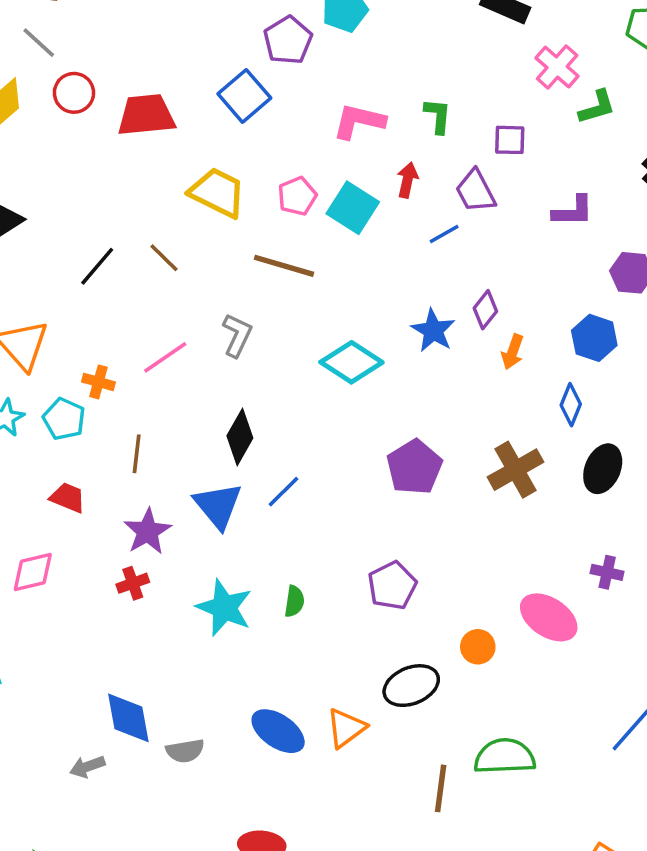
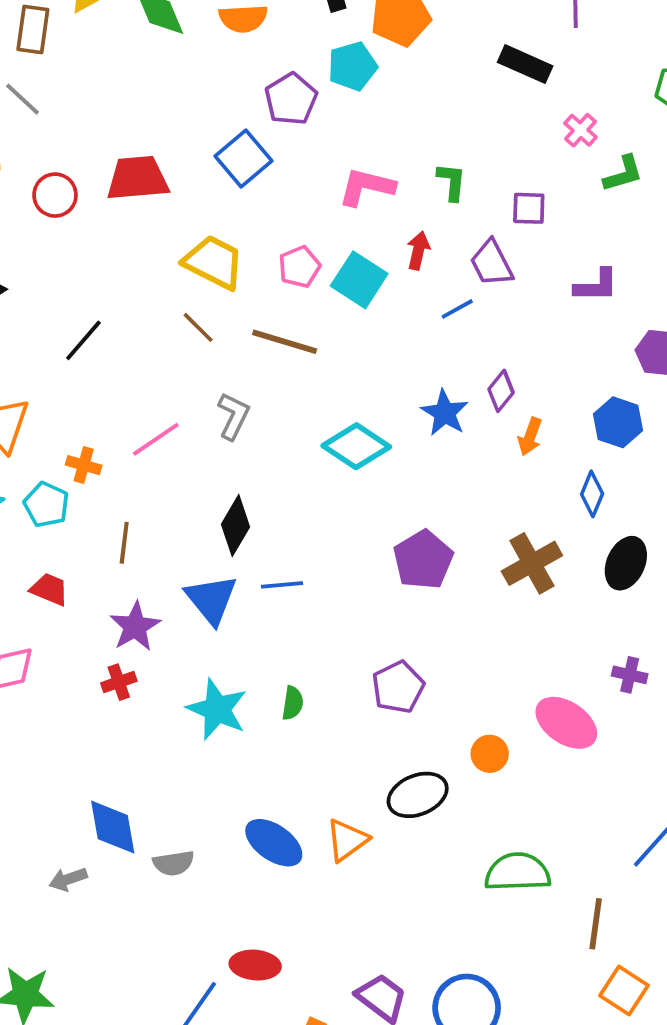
pink cross: (557, 67) -> (580, 130), size x0.7
red circle: (74, 93) -> (55, 195), moved
brown line: (164, 258) -> (198, 327), moved
blue line: (284, 492) -> (282, 585), turned 39
brown line: (441, 788) -> (596, 924), moved

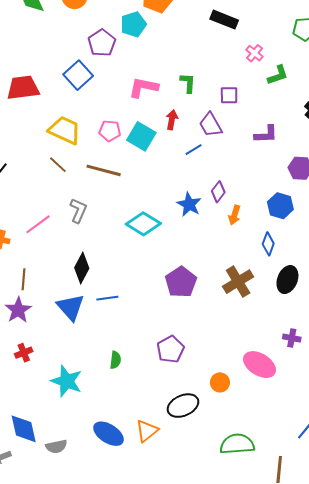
pink pentagon: (299, 267) -> (110, 131), turned 30
purple star: (135, 627) -> (18, 310), moved
cyan star: (217, 709) -> (67, 381), moved

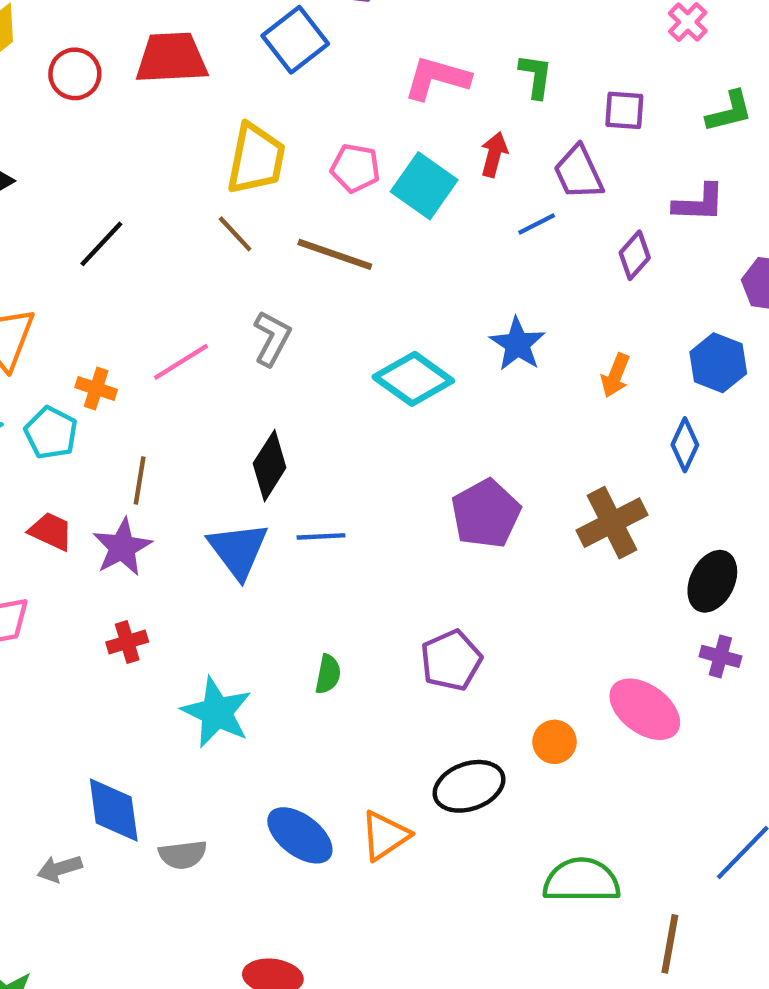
green L-shape: (278, 75) -> (729, 112), moved
yellow trapezoid: (65, 130) -> (256, 159), turned 72
purple diamond: (218, 192) -> (635, 255), moved
black ellipse: (287, 280) -> (712, 581), moved

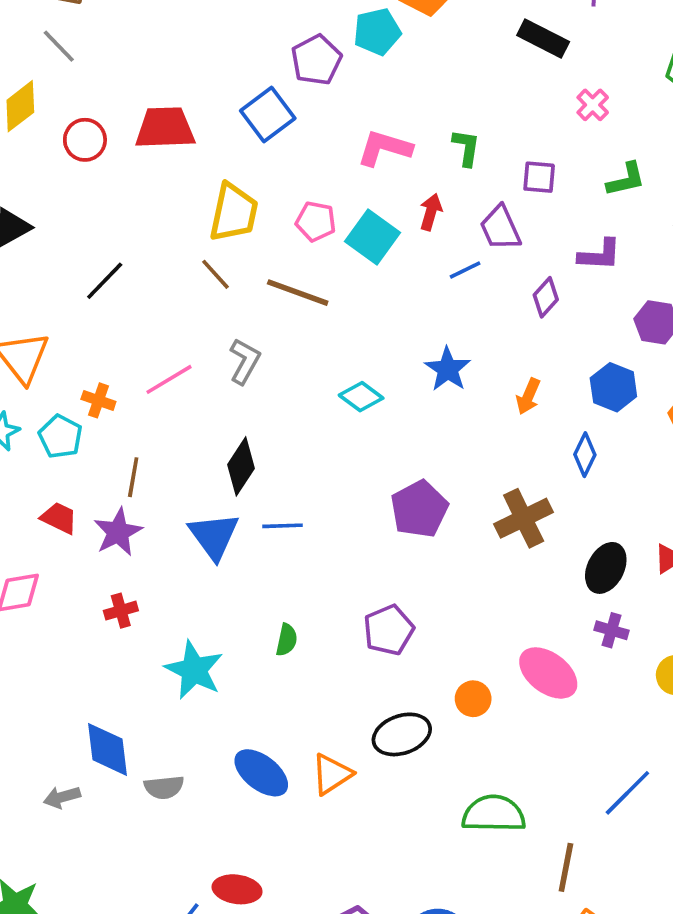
cyan diamond: (413, 379) -> (361, 397), size x0.7

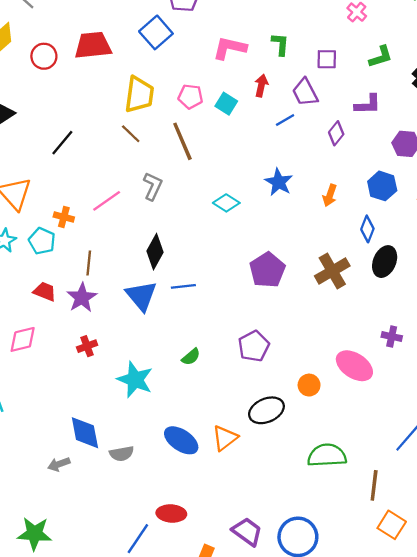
cyan square: (372, 237) -> (226, 104), size x0.7
brown line: (298, 293) -> (182, 141), turned 51
black ellipse: (606, 568) -> (385, 262), moved
green semicircle: (287, 640) -> (191, 357), turned 42

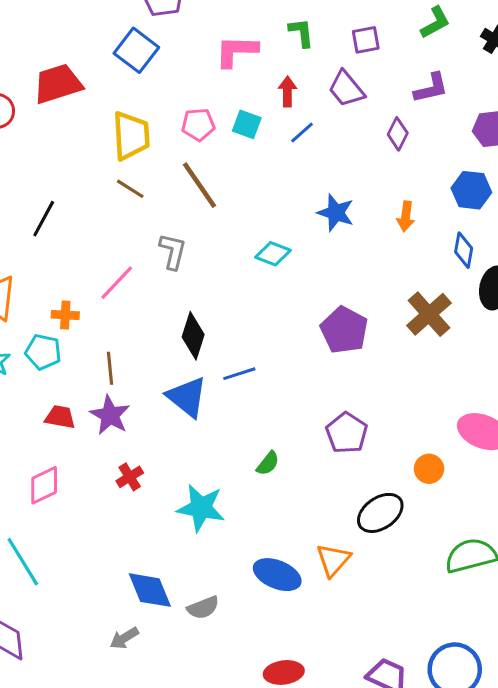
blue line: (285, 120) -> (302, 133), moved

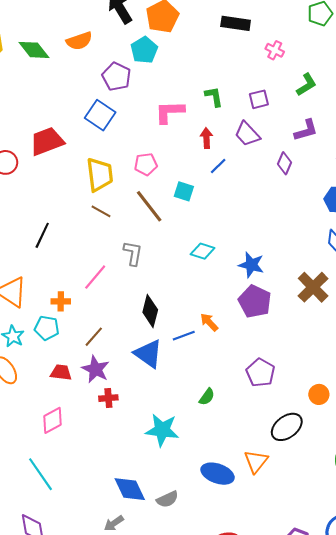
cyan square: (247, 124) -> (184, 191), moved
blue star: (336, 213) -> (251, 265), moved
orange arrow: (406, 216) -> (209, 322), moved, turned 132
brown line: (110, 368) -> (94, 337), turned 50
red cross: (130, 477) -> (108, 398), moved, turned 30

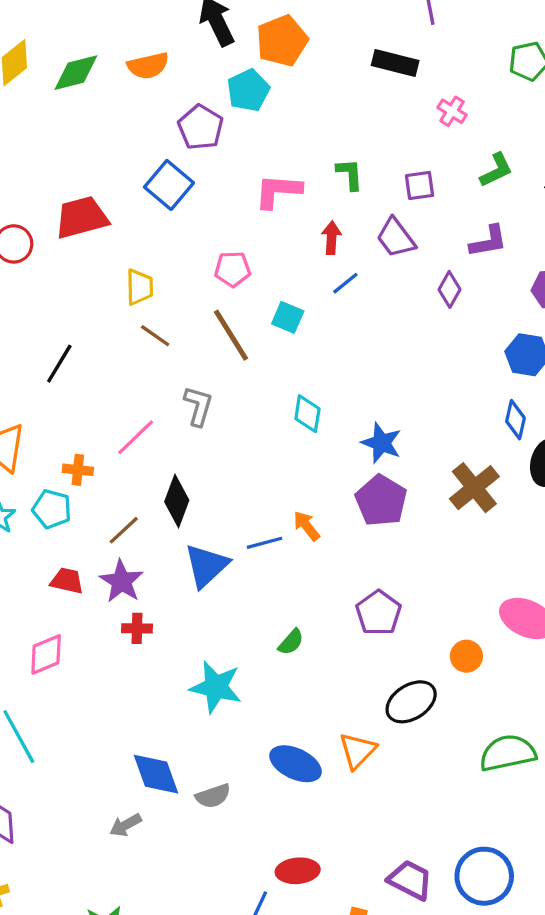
green diamond: (34, 50) -> (76, 73), turned -72
yellow trapezoid: (100, 175) -> (139, 287), moved, size x0.7
cyan diamond: (203, 251) -> (307, 414), turned 75
black diamond: (150, 311) -> (177, 501), moved
blue triangle: (148, 354) -> (206, 566), turned 36

